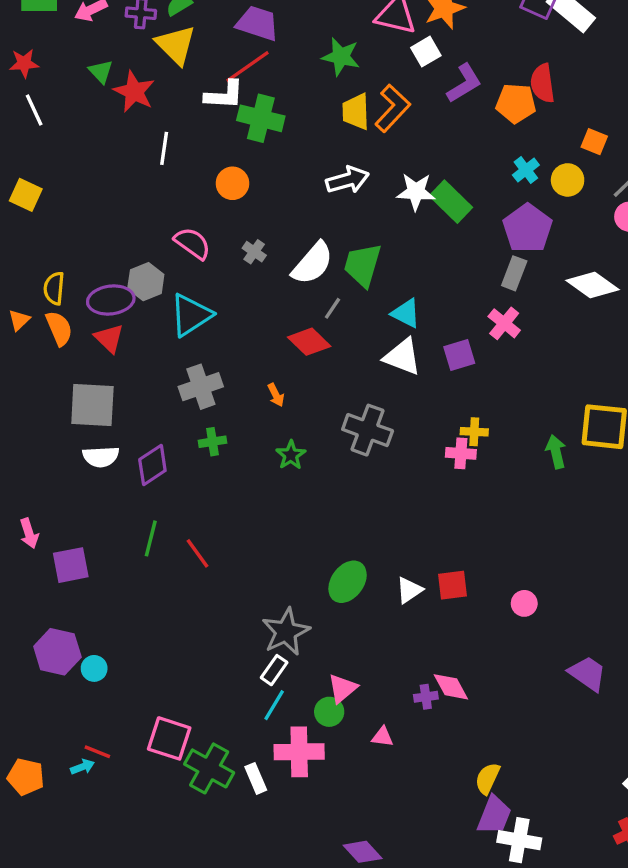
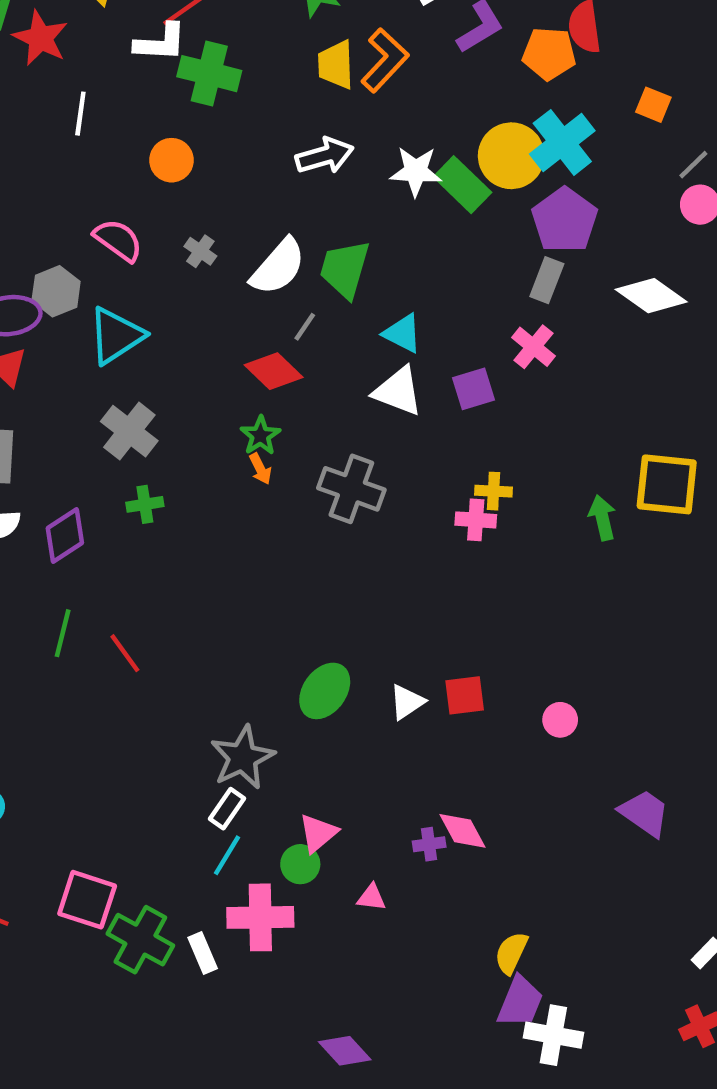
cyan cross: (526, 170) -> (562, 142), size x1.8
yellow circle: (568, 180) -> (511, 156), moved, size x1.5
gray cross: (201, 387) -> (129, 431), turned -33
orange arrow: (276, 395) -> (260, 469), moved
green star: (291, 455) -> (260, 436), moved

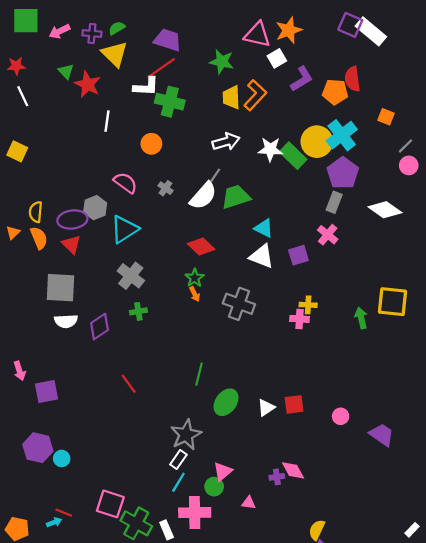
green trapezoid: (345, 269) -> (236, 197), turned 56
gray line: (305, 327) -> (215, 175), moved
green line: (63, 633) -> (199, 374), moved
purple trapezoid: (645, 813) -> (382, 435), moved

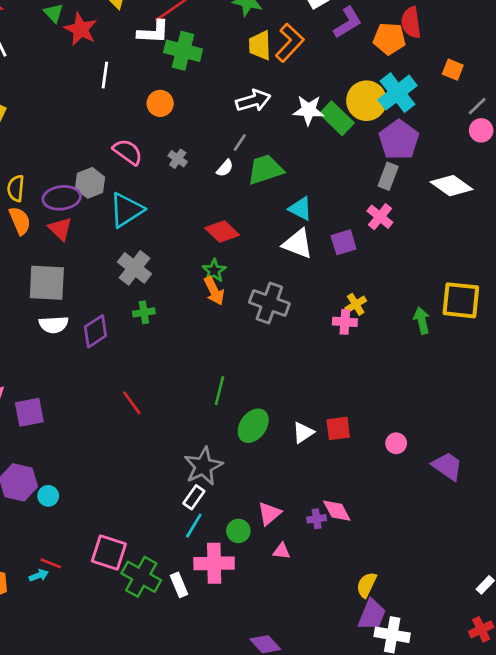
white semicircle: (203, 196) -> (225, 168), size x0.5
orange arrow: (195, 294) -> (214, 291), size x1.5
yellow cross: (308, 305) -> (356, 304), turned -35
pink triangle: (223, 471) -> (269, 513), moved

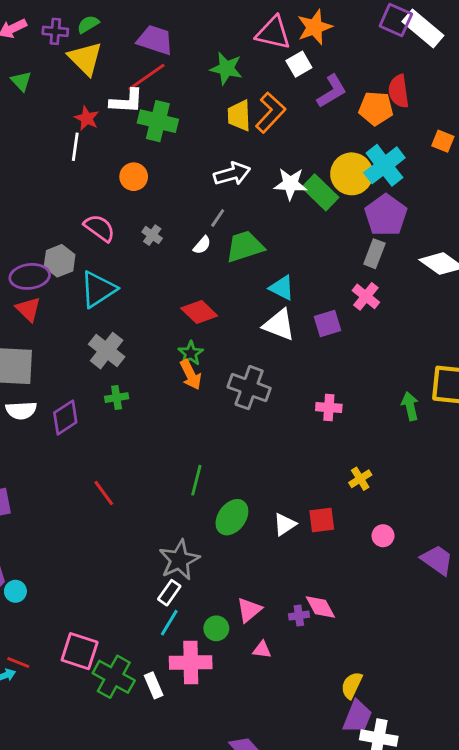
red star: (81, 29) -> (87, 118), moved, size x0.7
yellow cross: (356, 304) -> (360, 479), moved

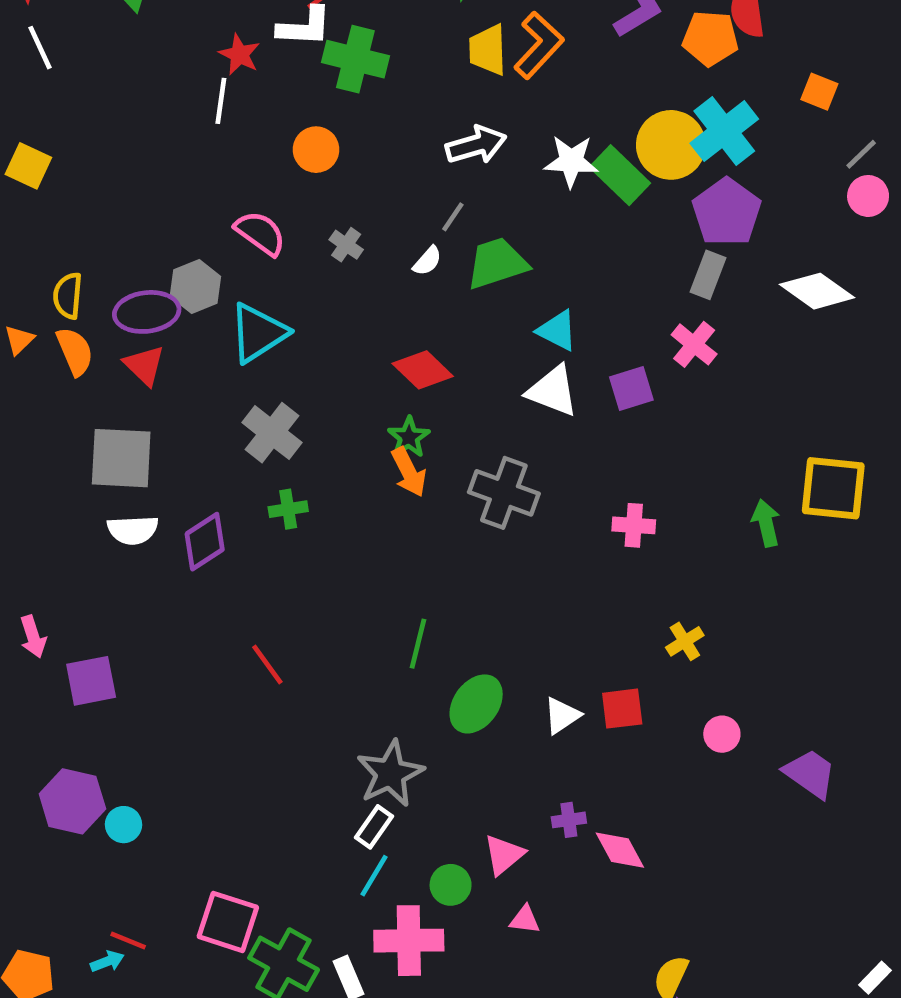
purple cross: (299, 616) -> (569, 820), moved

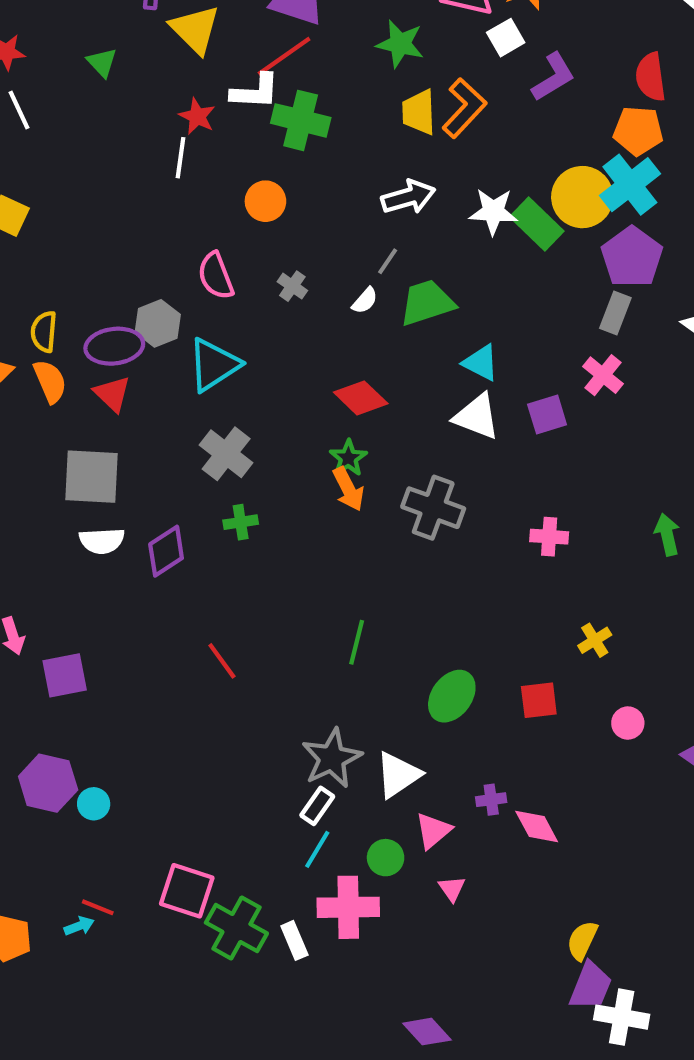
orange pentagon: (710, 38) -> (638, 131), moved
pink semicircle: (260, 233) -> (216, 276), turned -147
green ellipse: (476, 704) -> (452, 696), moved
white triangle: (562, 716) -> (398, 775), moved, size x1.4
pink triangle: (525, 920) -> (452, 889), turned 48

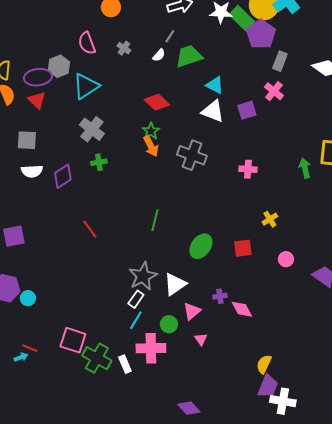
purple pentagon: (632, 257) -> (261, 34), moved
gray square: (92, 477) -> (27, 140), size x0.7

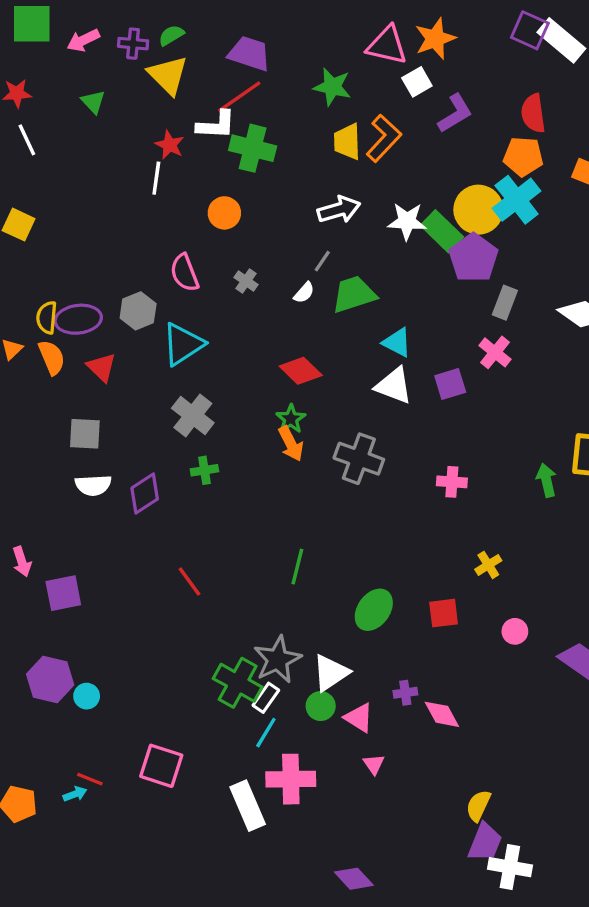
purple ellipse: (38, 77) -> (78, 319), moved
pink triangle: (192, 311) -> (359, 718), turned -48
green circle: (169, 324) -> (321, 706), moved
green cross: (97, 358) -> (238, 683), moved
white rectangle: (125, 364) -> (248, 806), size x1.6

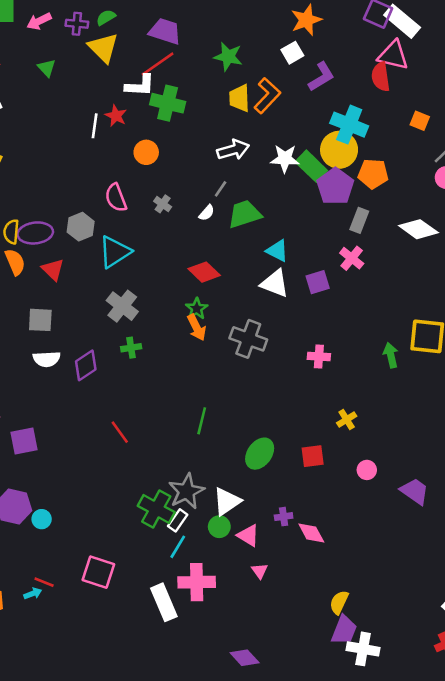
pink triangle: (387, 45) -> (393, 55), moved
red star: (170, 145) -> (116, 116), moved
orange pentagon: (523, 157) -> (373, 174), moved
cyan cross: (517, 200) -> (349, 125), moved, turned -30

